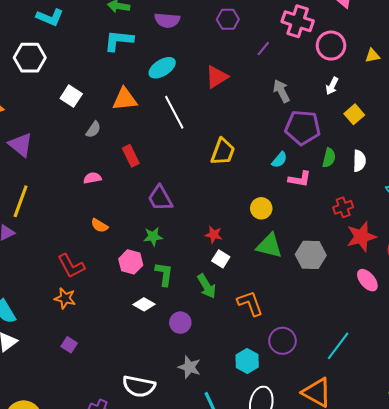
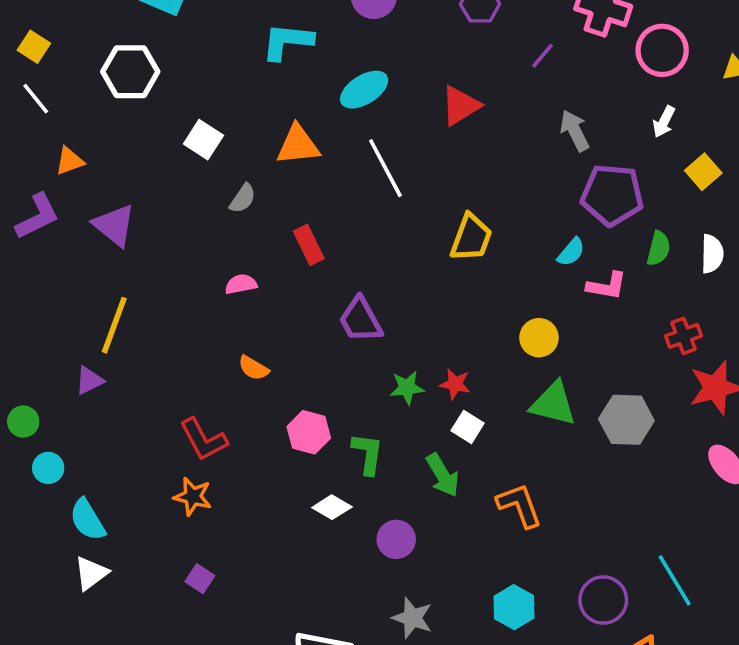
green star: (153, 237) -> (407, 388), moved
purple circle: (282, 341) -> (603, 600), moved
cyan line: (338, 346) -> (675, 580), turned -68

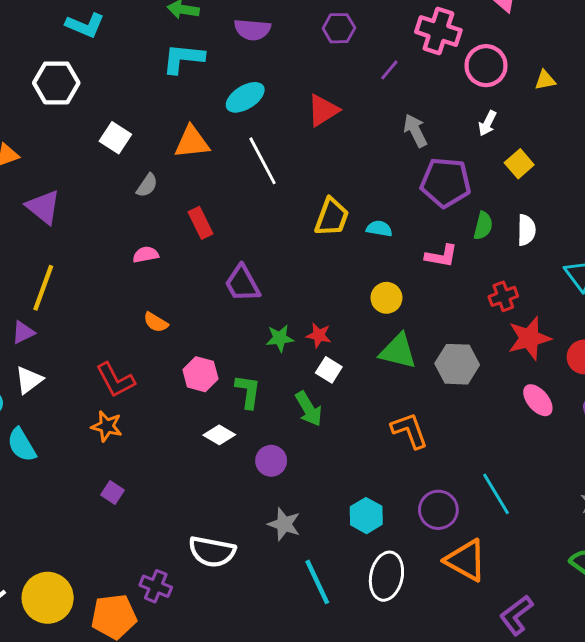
cyan semicircle: (571, 252) -> (379, 229), moved, turned -120
orange L-shape: (519, 505) -> (410, 430), moved
white triangle: (91, 573) -> (29, 380), moved

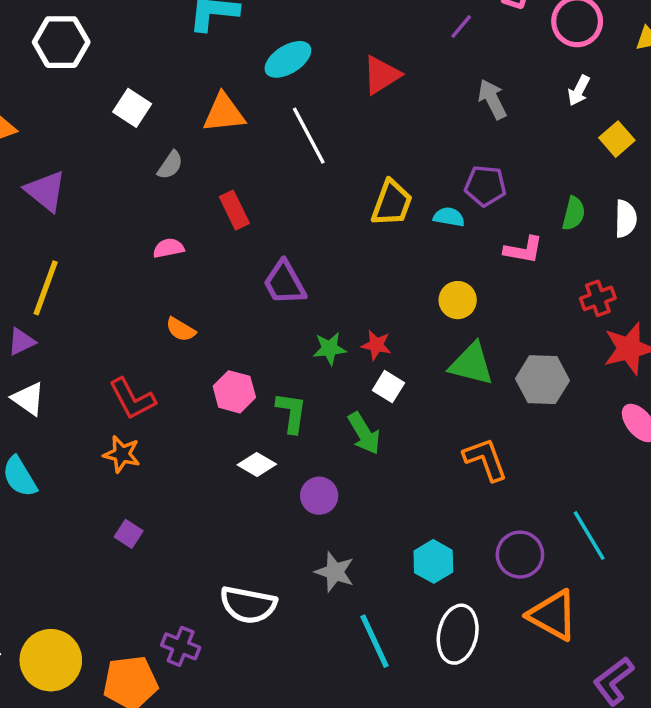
purple pentagon: (446, 182) -> (485, 186), moved, size x0.7
white triangle: (29, 380) -> (28, 399), turned -48

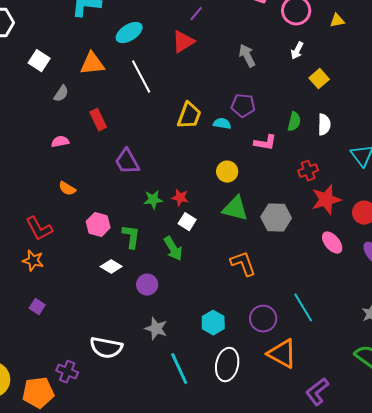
purple line: (461, 27) -> (196, 14), moved

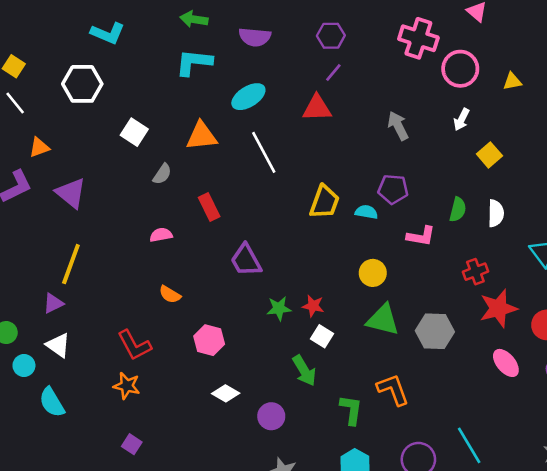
red triangle: (183, 42) -> (317, 108), turned 30
green L-shape: (131, 237) -> (351, 410), moved

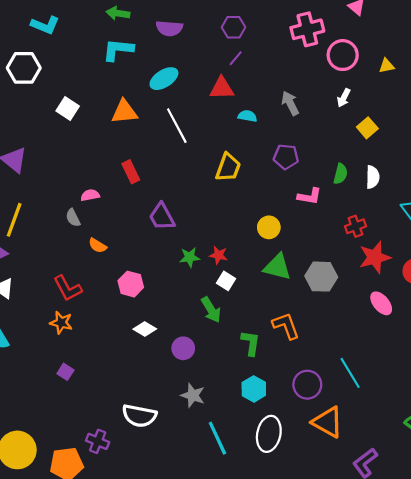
pink cross: (418, 38) -> (307, 29), turned -32
gray semicircle: (162, 174) -> (73, 218), moved, turned 120
cyan semicircle: (366, 212) -> (247, 116), moved

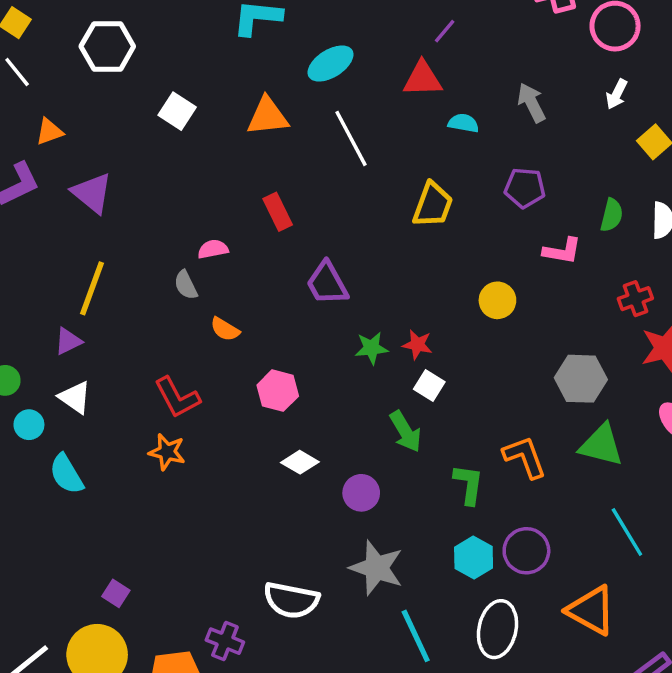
green triangle: (277, 267) -> (601, 445), moved
purple square: (65, 372) -> (116, 593), moved
purple circle: (307, 385) -> (526, 551), moved
gray star: (193, 395) -> (377, 568), size x1.4

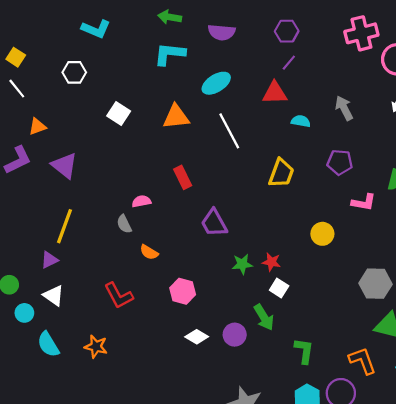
white hexagon: (107, 46) -> (74, 72), size x0.7
orange star: (167, 452) -> (96, 347), moved
orange L-shape: (525, 457) -> (363, 361), moved
purple circle: (361, 493) -> (235, 335), moved

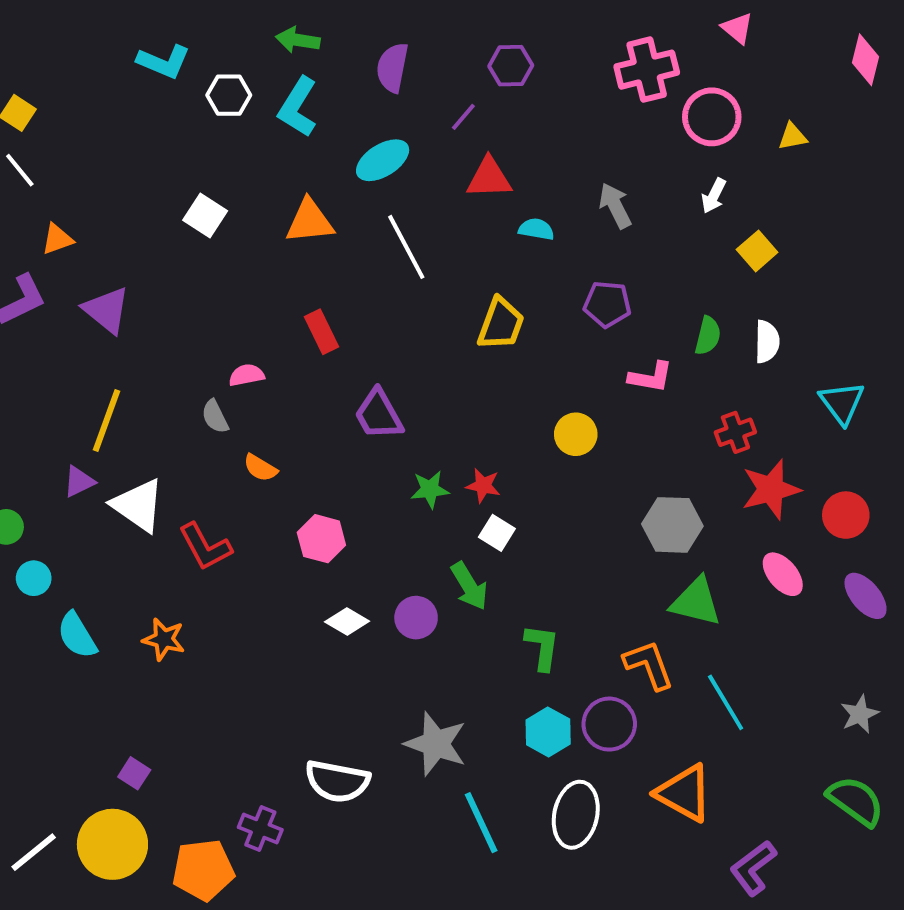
purple semicircle: (222, 32) -> (392, 68), turned 96
cyan L-shape: (170, 54) -> (298, 107), turned -64
purple line: (289, 63) -> (463, 117), moved
white hexagon: (74, 72) -> (229, 95), moved
white triangle: (54, 296) -> (138, 505), moved, size x1.4

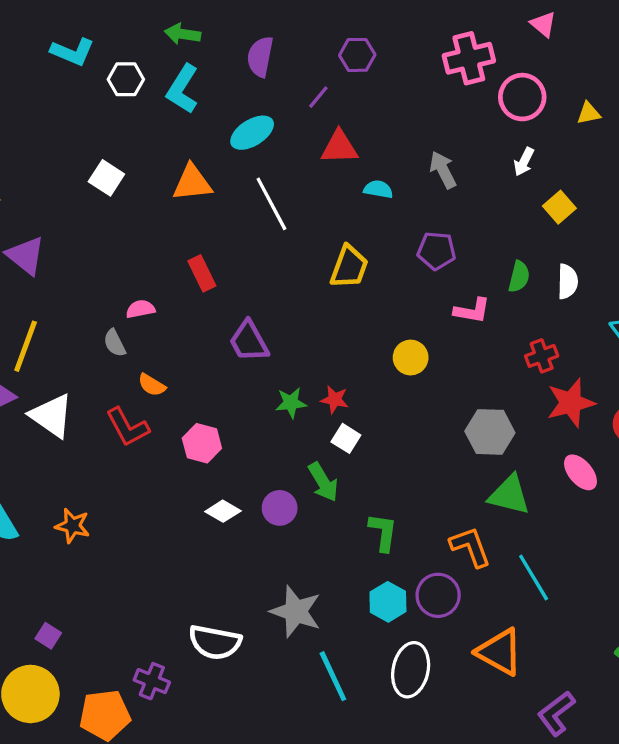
red L-shape: (205, 547) -> (128, 427), moved

